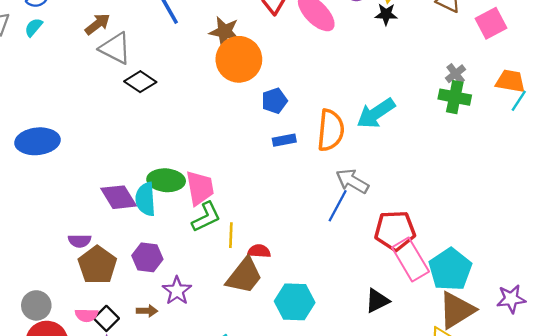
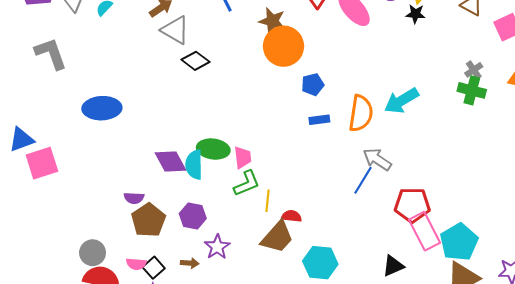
pink trapezoid: (200, 188) -> (243, 157), size x0.7

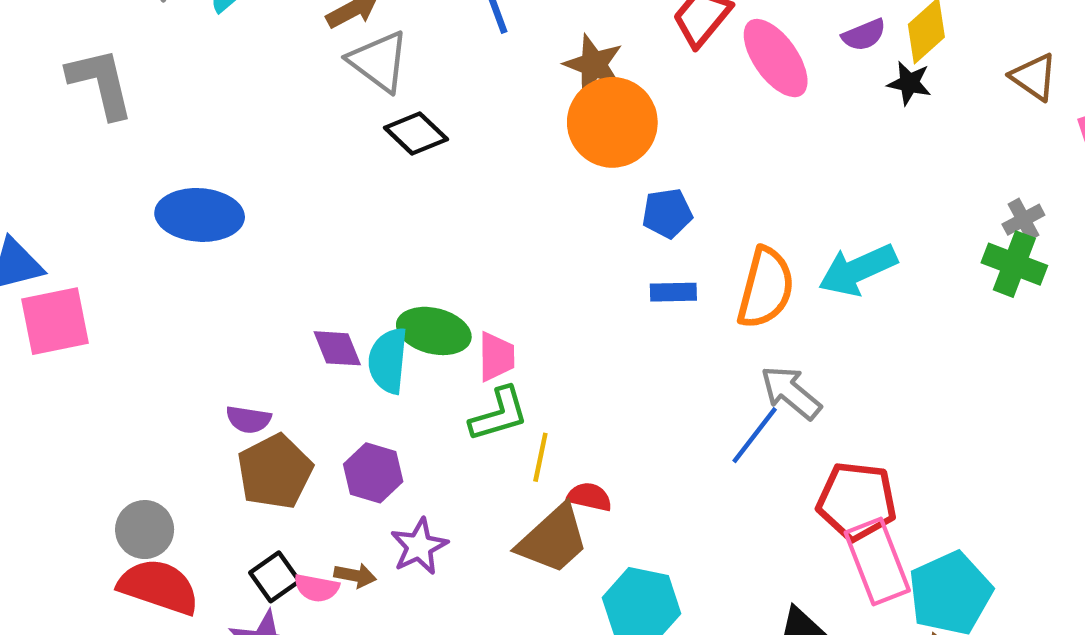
purple diamond: (171, 162) -> (337, 348), size x0.7
pink semicircle: (136, 264) -> (317, 588), moved

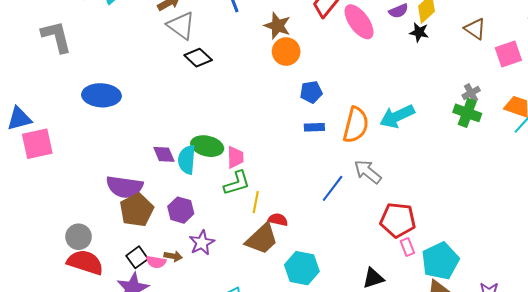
orange circle: (612, 122) -> (286, 52), size x0.7
purple semicircle: (248, 419) -> (125, 187), size x1.8
blue line: (755, 435) -> (333, 188), moved
pink rectangle: (877, 561) -> (407, 247), size x0.5

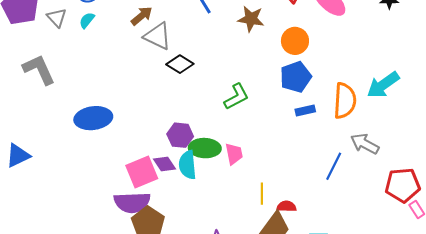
orange circle: (286, 52) -> (295, 41), moved
blue pentagon: (311, 92) -> (296, 77), size x1.4
pink square: (37, 144) -> (142, 172), moved
green L-shape: (237, 183) -> (236, 97), moved
purple hexagon: (181, 210) -> (180, 135), moved

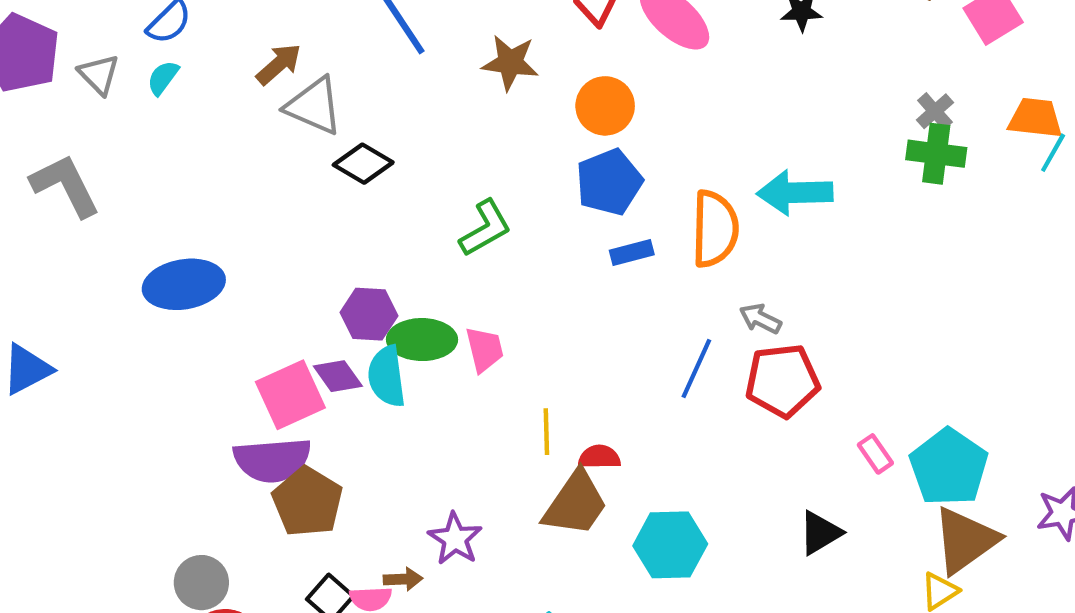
cyan arrow: (383, 85) -> (795, 193), turned 36
gray arrow: (365, 144) -> (760, 319), size x0.7
red pentagon: (403, 185) -> (782, 381), moved

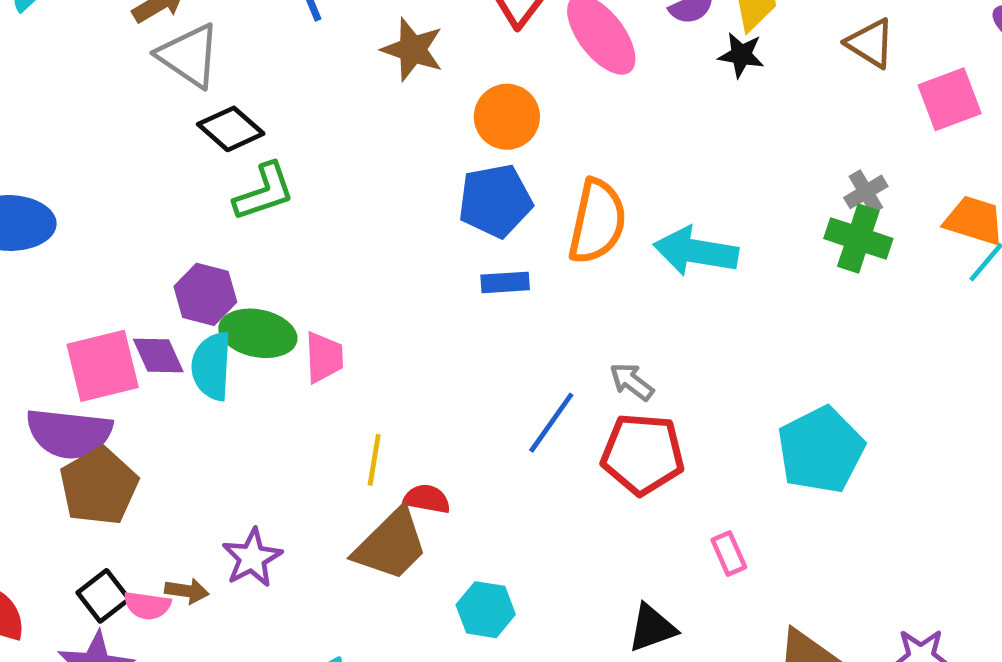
green L-shape: (485, 228) -> (264, 192), moved
orange semicircle: (715, 229) -> (597, 222), moved
cyan pentagon: (949, 467) -> (821, 450), moved
cyan hexagon: (670, 545) -> (486, 610), size x0.7

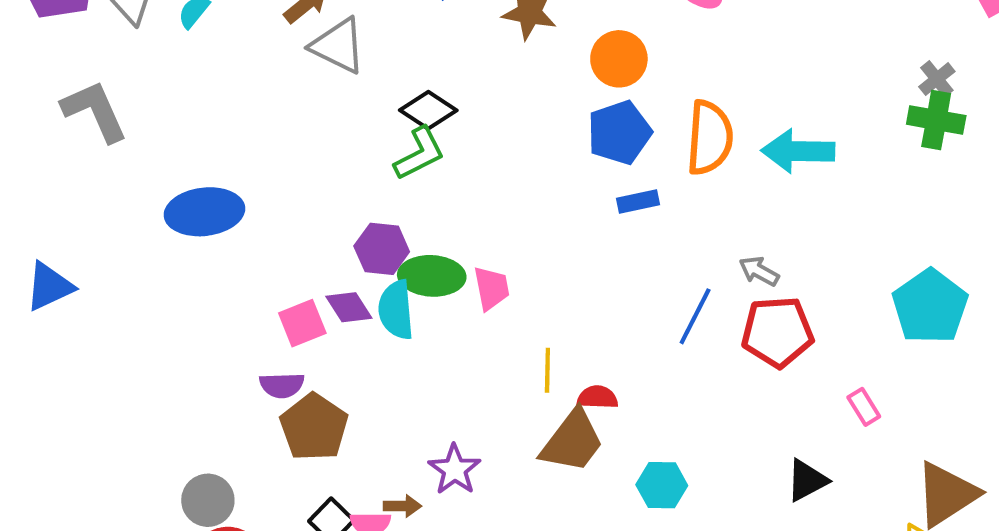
black diamond: (231, 129) -> (428, 110), moved
pink square: (103, 366) -> (302, 323), size x0.7
purple semicircle: (69, 433) -> (282, 385), size x0.6

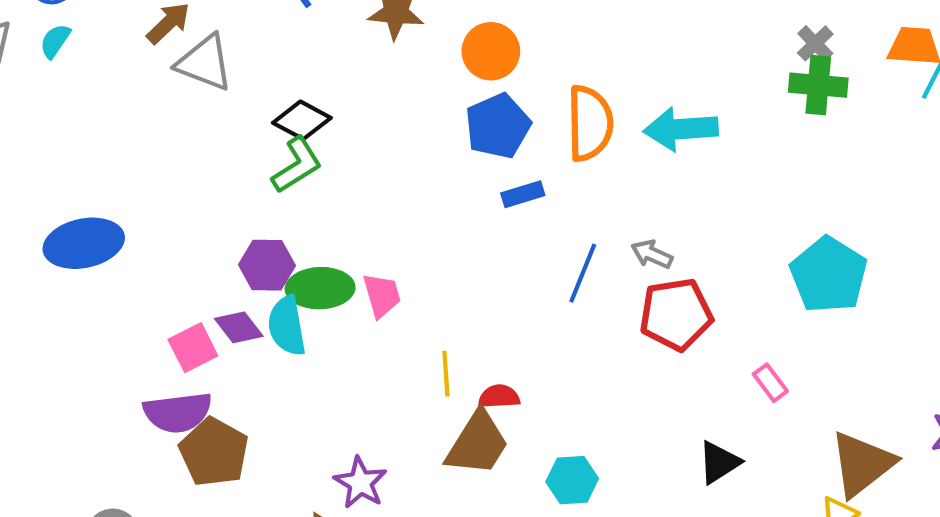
blue line: (695, 316) -> (583, 273), moved
purple semicircle: (282, 385) -> (178, 412), size x1.5

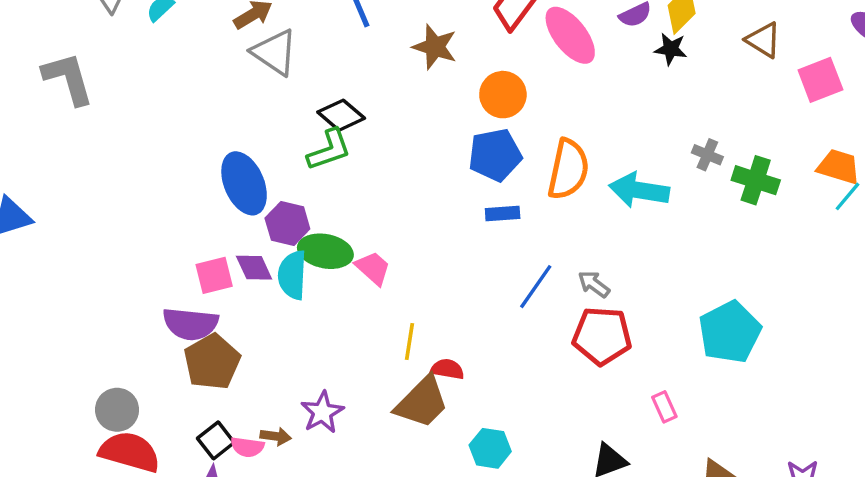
gray cross: (815, 43) -> (707, 155), moved, turned -36
blue ellipse: (84, 243) -> (244, 183), moved, turned 66
pink trapezoid: (382, 295) -> (373, 268), turned -45

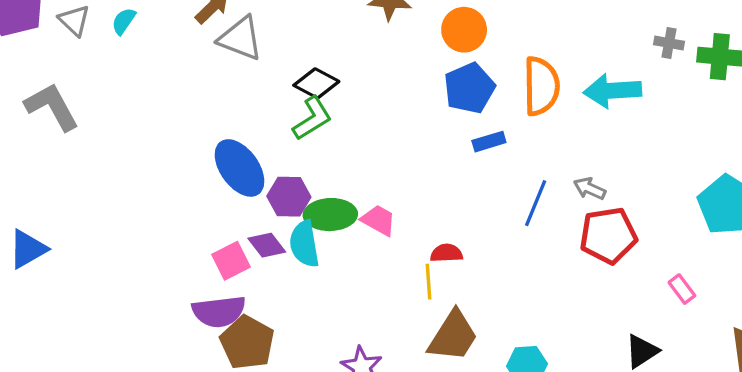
red semicircle: (447, 369) -> (446, 253), moved

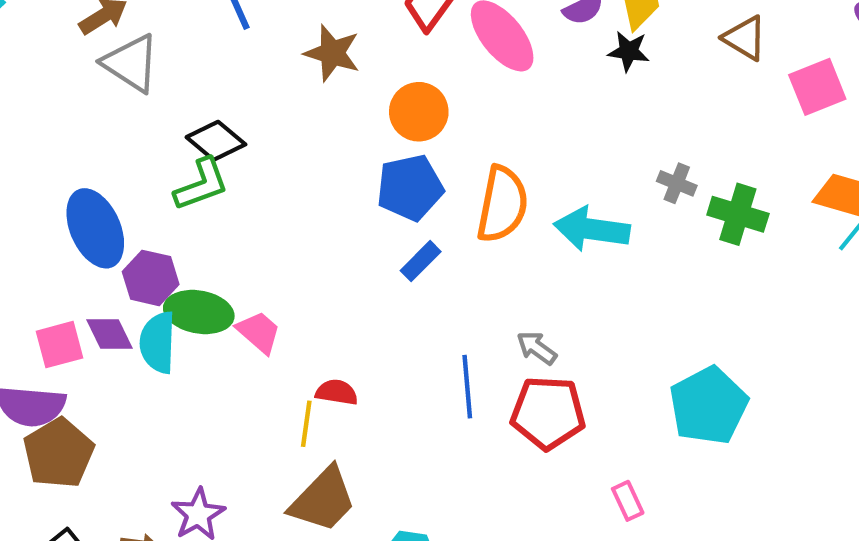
blue rectangle: (489, 142) -> (421, 261), turned -40
blue line: (536, 203) -> (467, 387), moved, turned -39

